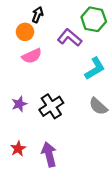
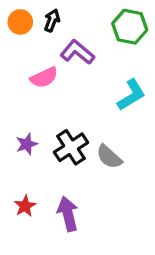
orange circle: (25, 32) -> (20, 22), moved
purple L-shape: (70, 38) -> (77, 52), moved
gray semicircle: (98, 106) -> (109, 157), moved

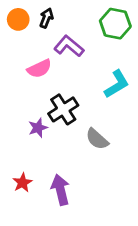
purple star: (27, 144) -> (38, 128), moved
black cross: (71, 147) -> (63, 109), moved

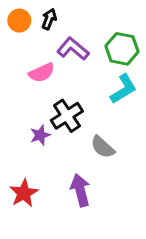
green hexagon: (115, 24) -> (122, 49), moved
red star: (22, 183) -> (24, 193), size x1.4
purple arrow: (60, 190) -> (80, 190), moved

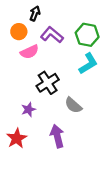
orange circle: (19, 21) -> (19, 32), moved
purple star: (40, 135) -> (28, 109), moved

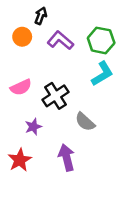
pink semicircle: (29, 52) -> (21, 87), moved

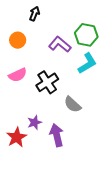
orange circle: (22, 37) -> (18, 40), moved
purple L-shape: (60, 40) -> (60, 44), moved
purple star: (33, 127) -> (35, 122), moved

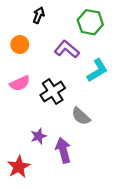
green hexagon: (86, 35) -> (90, 22), moved
red star: (17, 137) -> (19, 167), moved

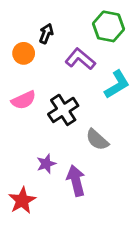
black arrow: (39, 15) -> (46, 34), moved

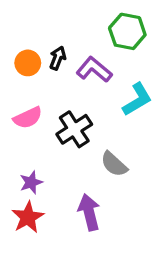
black arrow: (46, 34) -> (58, 58), moved
purple star: (46, 164) -> (31, 182), moved
red star: (22, 200) -> (28, 217), moved

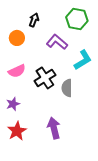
black arrow: (58, 58) -> (34, 20), moved
gray semicircle: (114, 164) -> (67, 88), moved, turned 48
purple star: (31, 182) -> (13, 104), moved

